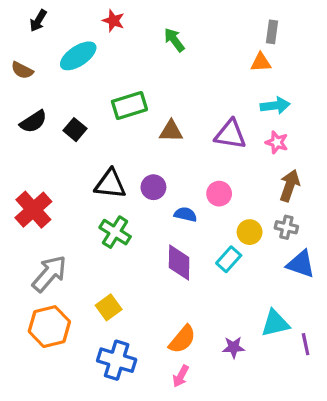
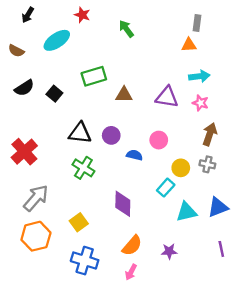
purple diamond: (179, 262) -> (123, 204), moved
blue triangle: (301, 264) -> (218, 207), moved, turned -40
cyan triangle: (275, 323) -> (187, 212), moved

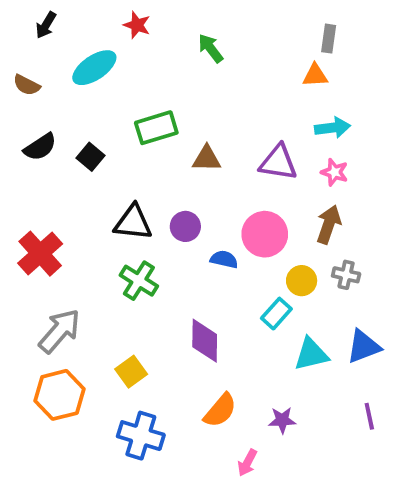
brown arrow: (210, 134) -> (329, 224), moved
pink circle: (159, 140) -> (265, 234), size x1.5
pink arrow: (131, 272) -> (247, 463), moved

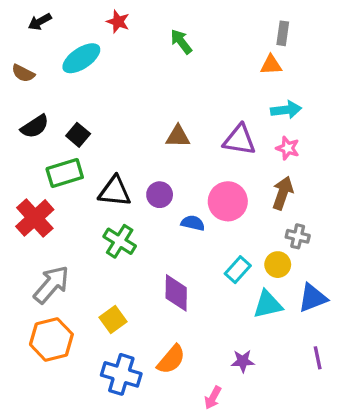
black arrow: (46, 25) -> (40, 22), turned 30
green rectangle: (156, 128) -> (65, 173), moved
yellow circle: (302, 281) -> (278, 265), moved
orange semicircle: (220, 410) -> (171, 359), moved

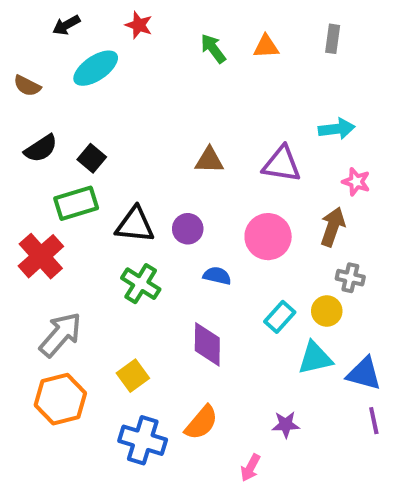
black arrow: (40, 22) -> (66, 25), moved
orange triangle: (271, 65) -> (266, 47), moved
pink star: (288, 148) -> (356, 182), moved
blue semicircle: (193, 223) -> (217, 276), moved
blue triangle: (313, 298) -> (364, 374), moved, turned 36

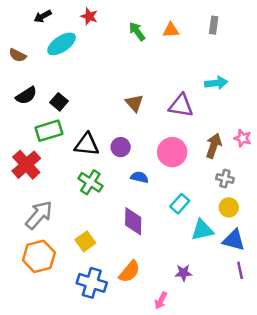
brown triangle: (209, 160) -> (134, 103), turned 48
pink star: (356, 182) -> (243, 138), moved
yellow circle: (327, 311) -> (229, 207), moved

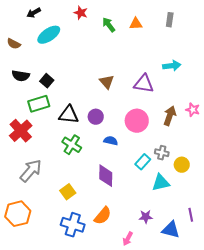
red star: (89, 16) -> (81, 13), moved
black semicircle: (26, 96) -> (21, 76), turned 42
gray cross: (225, 178) -> (162, 153), moved
blue triangle: (234, 240) -> (171, 230), moved
orange hexagon: (39, 256) -> (18, 214), moved

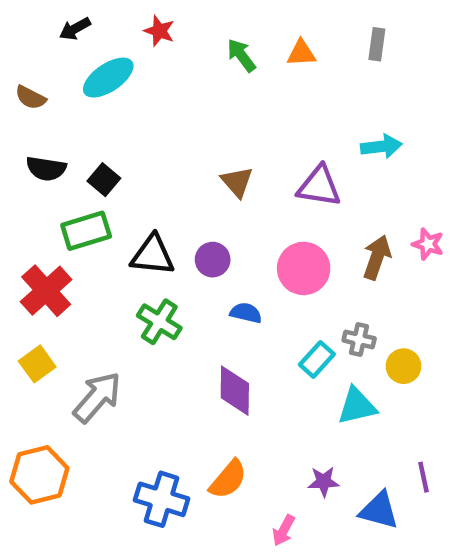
red star: (81, 13) -> (159, 31), moved
gray arrow: (31, 171) -> (97, 397), moved
yellow square: (68, 192) -> (37, 364), moved

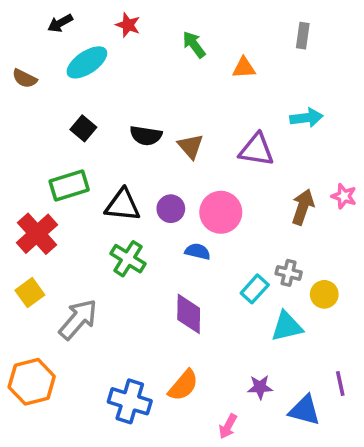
orange triangle: (301, 53) -> (244, 68), moved
black semicircle: (46, 169) -> (146, 136), moved
black square: (104, 180) -> (83, 128), moved
pink circle: (304, 268) -> (221, 212), moved

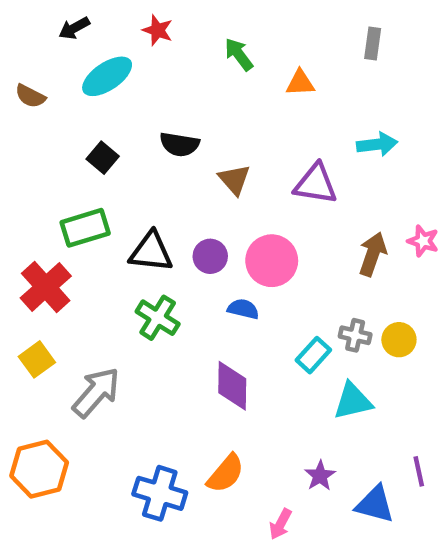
black semicircle: (146, 136) -> (180, 144), moved
yellow circle: (324, 294) -> (399, 340), moved
purple star: (260, 387) -> (320, 476), turned -30

